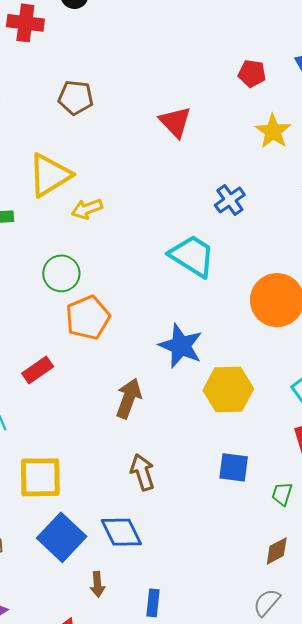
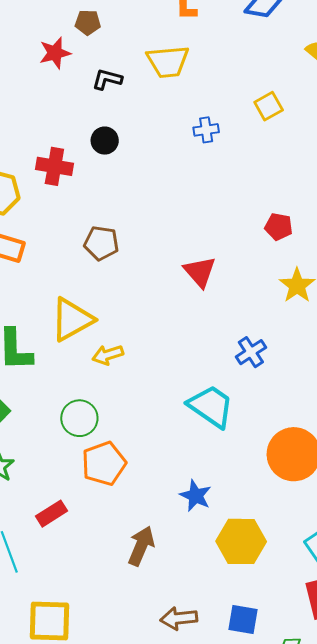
blue star: (181, 346) -> (196, 496), size x0.7
brown arrow: (142, 472) -> (179, 618), moved, turned -81

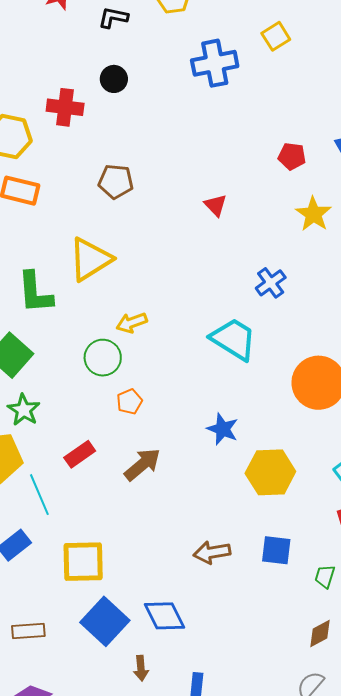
blue cross: (206, 130) -> (215, 63), size x1.8
red triangle: (200, 272) -> (216, 205), size x0.7
yellow arrow: (108, 355) -> (132, 323), moved
orange pentagon: (104, 463) -> (129, 402), size x0.6
brown arrow: (141, 546) -> (142, 464), moved, turned 30

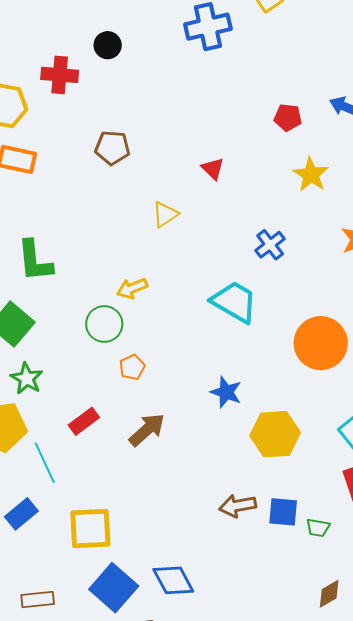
yellow triangle: (90, 259) -> (165, 214), moved, size x0.6
brown arrow: (212, 552) -> (238, 506), moved
green trapezoid: (325, 576) -> (318, 528), moved, turned -95

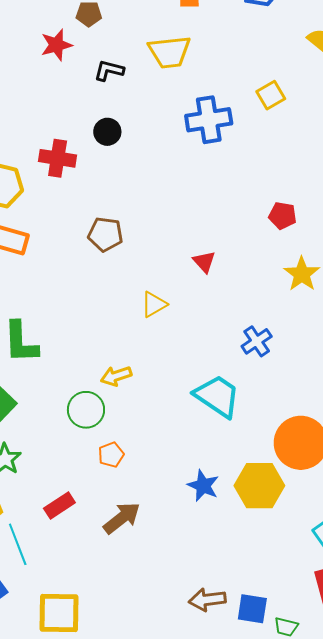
yellow hexagon: (275, 434) -> (259, 486), moved

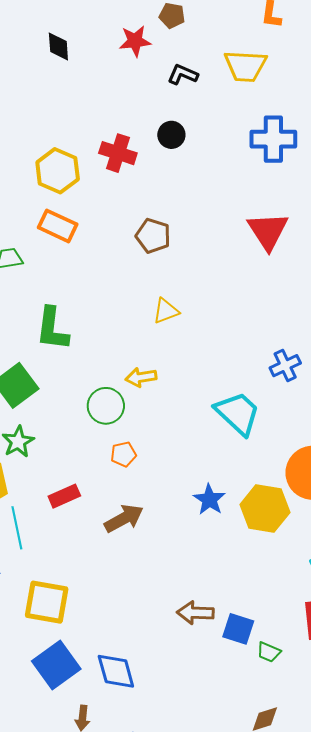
red triangle: (204, 262) -> (268, 231), moved, size x1.8
yellow triangle: (154, 304) -> (166, 311), moved

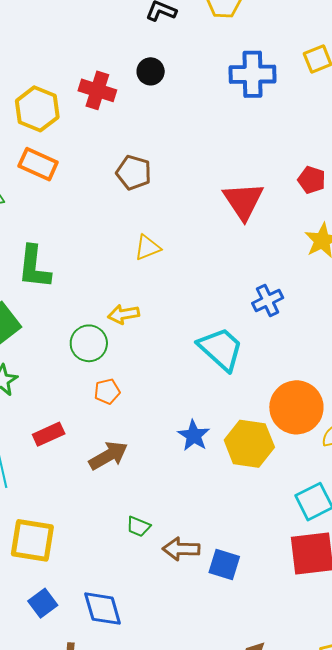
red triangle: (268, 231) -> (243, 201), moved
green trapezoid: (269, 652) -> (138, 526), moved
blue square: (56, 665) -> (43, 603), size x0.6

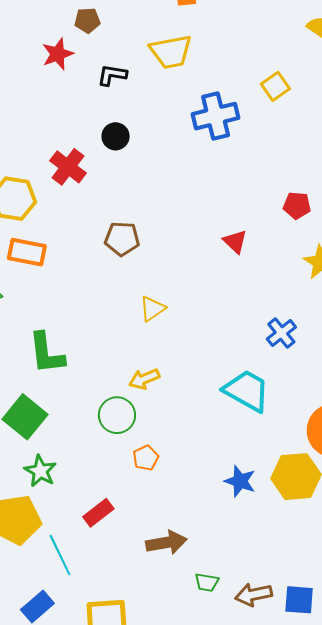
red cross: (97, 90) -> (68, 167), turned 33
red triangle: (243, 201) -> (235, 242), size x0.6
brown arrow: (108, 456) -> (166, 543), moved, turned 33

